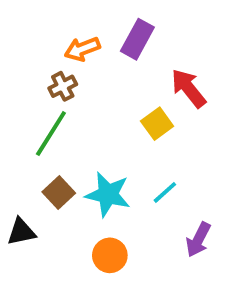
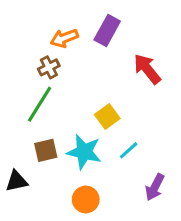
yellow square: (157, 124) -> (107, 117), moved
brown square: (59, 192) -> (46, 150), turned 30

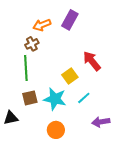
red arrow: (147, 69) -> (92, 61), moved
green line: (40, 104) -> (26, 68), turned -35
purple arrow: (155, 187) -> (101, 122), turned 54

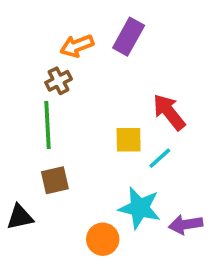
yellow square: (70, 76) -> (129, 140), turned 35
cyan line: (84, 98) -> (160, 158), moved
cyan star: (55, 99) -> (140, 208), moved

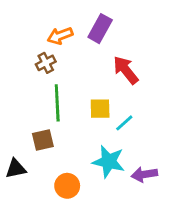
red arrow: (169, 112) -> (126, 70), moved
green line: (47, 125) -> (57, 103), moved
orange circle: (103, 239) -> (67, 186), moved

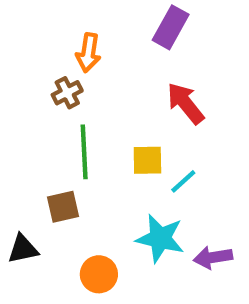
purple rectangle: (100, 29) -> (171, 27), moved
orange arrow: (60, 36) -> (88, 53), turned -60

